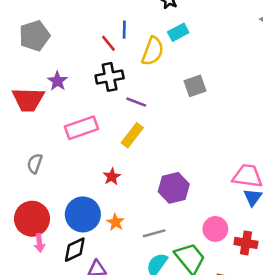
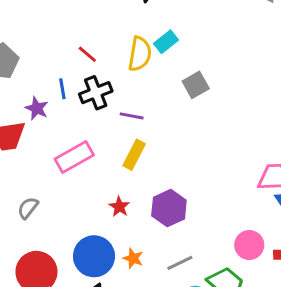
blue line: (124, 30) -> (62, 89), moved
cyan rectangle: (178, 32) -> (166, 42), moved
gray semicircle: (35, 164) -> (28, 208), turned 30
purple hexagon: (174, 188) -> (169, 208), moved

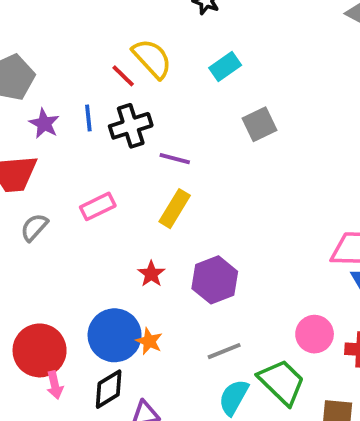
yellow semicircle: (140, 54) -> (152, 59), moved, turned -56
purple star: (37, 108) -> (44, 124), moved
pink rectangle: (74, 157) -> (98, 206), size x0.7
gray semicircle: (28, 208) -> (34, 227), moved
orange star: (133, 258) -> (149, 341), moved

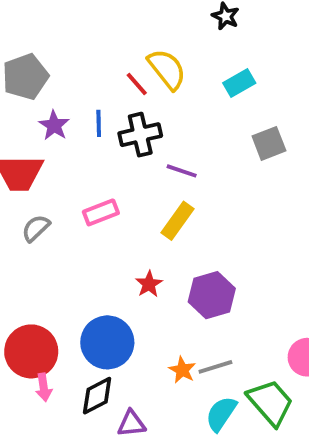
orange star: (149, 341) -> (182, 370), moved

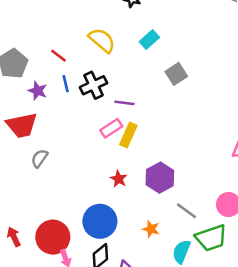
red line: (137, 84) -> (58, 56), moved
pink rectangle: (101, 212) -> (111, 128), moved
gray line: (215, 367) -> (187, 211), moved, turned 65
green trapezoid: (270, 402) -> (211, 238), turned 124

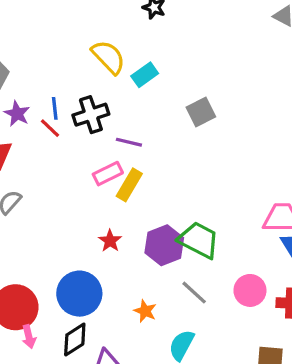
cyan rectangle: (149, 39) -> (145, 75), moved
red line: (58, 56) -> (50, 128), moved
green trapezoid: (211, 238) -> (199, 240), moved, turned -140

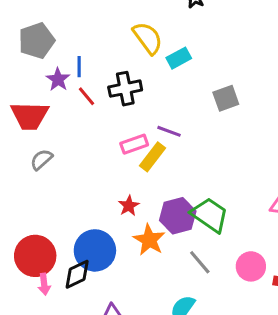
blue line: (55, 108) -> (79, 67), moved
purple line: (129, 142) -> (169, 131), moved
orange star: (145, 311) -> (149, 240), moved, size x1.5
black diamond: (75, 340) -> (77, 274), moved

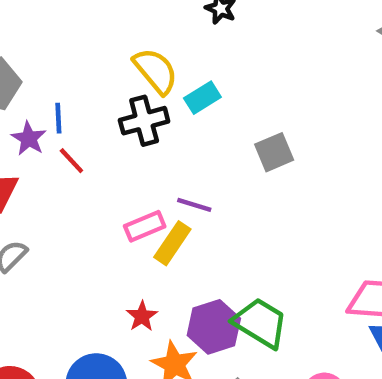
black cross: (125, 89) -> (144, 121), moved

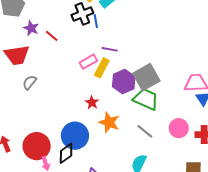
blue line: (58, 118) -> (96, 21), moved
gray square: (274, 152) -> (146, 77), moved, size x1.5
purple hexagon: (214, 327) -> (124, 81), moved

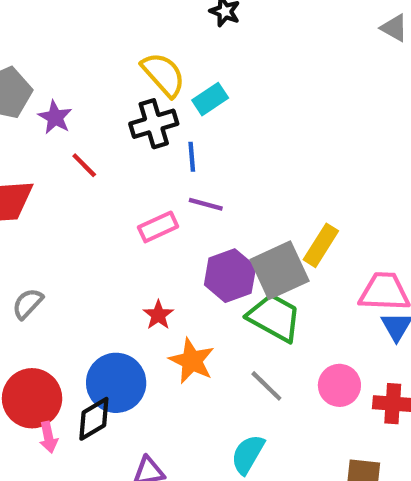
blue line: (96, 21) -> (192, 157), moved
purple star: (31, 28) -> (55, 117), moved
yellow rectangle: (102, 68) -> (321, 245), moved
gray semicircle: (30, 82) -> (28, 304), moved

